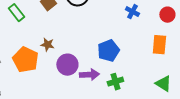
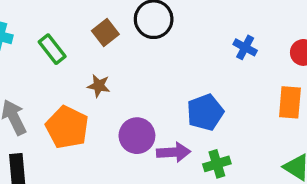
brown star: (47, 45) -> (99, 86), moved

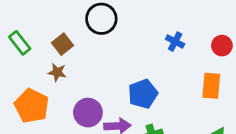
brown square: (105, 33) -> (62, 44), moved

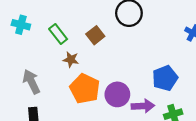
brown star: (57, 72) -> (71, 60), moved
orange pentagon: (32, 106) -> (85, 89), moved

